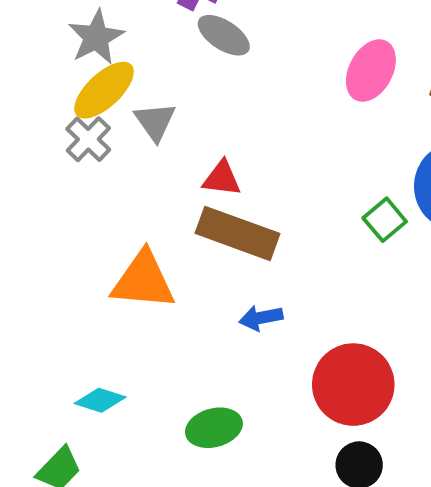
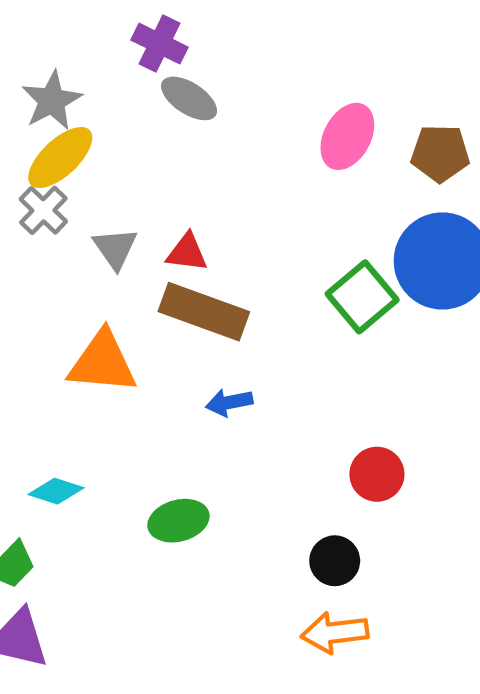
gray triangle: (155, 122) -> (115, 248), moved
green square: (385, 220) -> (362, 297), size x1.5
red circle: (353, 385) -> (377, 474), moved, size x0.6

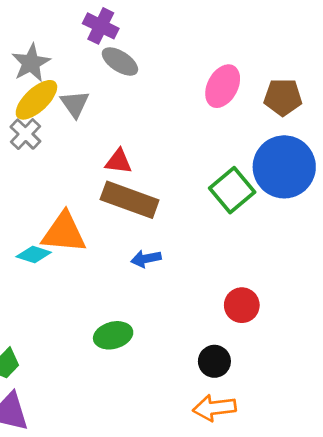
gray triangle: (115, 248) -> (75, 104), moved
cyan diamond: (56, 491) -> (34, 255), moved

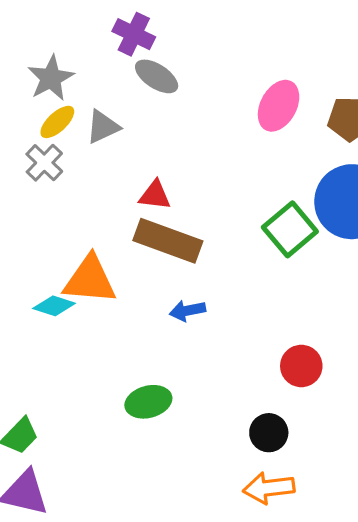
yellow ellipse: (36, 100) -> (57, 122), size x0.7
gray triangle: (75, 104) -> (103, 127), turned 40

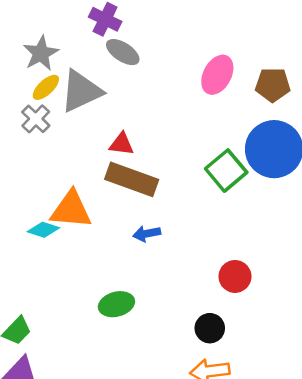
gray triangle: (103, 127) -> (81, 91), size x1.6

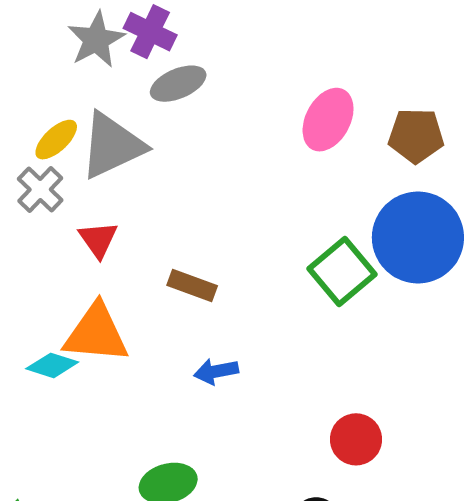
gray ellipse: (123, 52) -> (178, 84), turned -56
gray star: (41, 53) -> (96, 40), moved
red triangle: (122, 144) -> (98, 239), moved, turned 48
brown rectangle: (132, 179) -> (192, 285), size x0.6

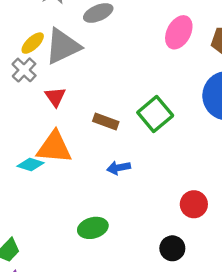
green square: (342, 271) -> (155, 114), moved

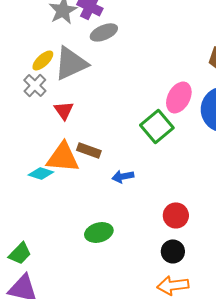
pink ellipse: (179, 32) -> (179, 97), moved
brown rectangle: (106, 122) -> (89, 150), moved
red circle: (194, 204) -> (176, 215), moved

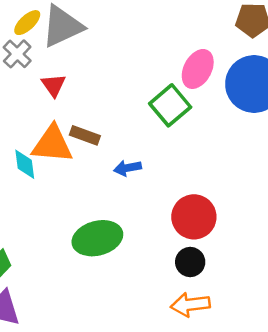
cyan diamond: (41, 173) -> (25, 164), turned 65
red circle: (176, 215) -> (194, 217), size x1.4
green ellipse: (99, 232) -> (97, 238), size x1.4

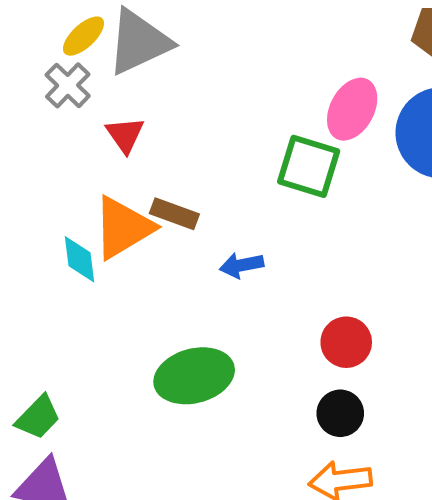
green square: (170, 105) -> (309, 166), turned -33
orange triangle: (52, 144) -> (123, 228), turned -36
red circle: (194, 217) -> (346, 342), size x0.7

